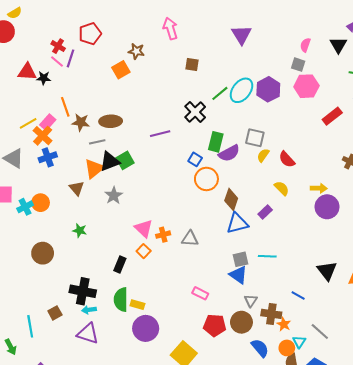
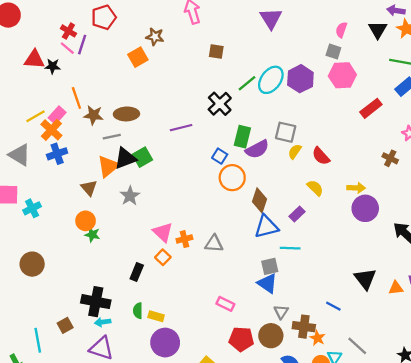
orange circle: (41, 203) -> (86, 221), moved
brown circle: (43, 253) -> (32, 264), moved
cyan line: (267, 256) -> (290, 248), moved
green semicircle: (121, 300) -> (138, 311), size x0.6

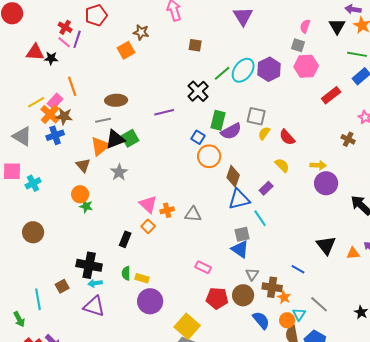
brown star: (93, 115) -> (64, 116), moved
cyan line: (290, 248) -> (260, 218), turned 54

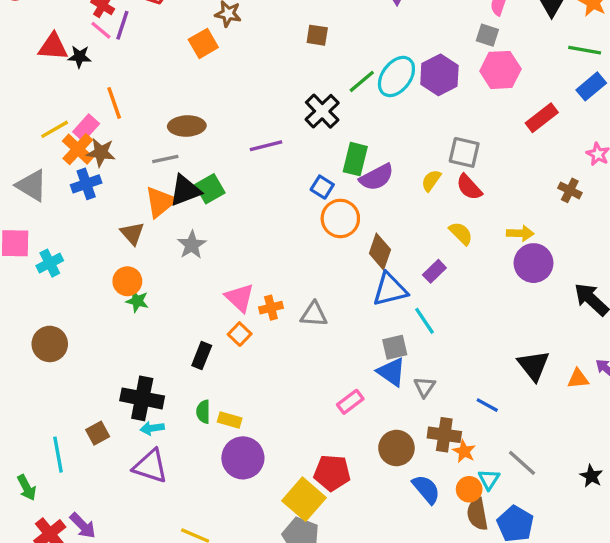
gray square: (256, 116) -> (464, 152), moved
pink rectangle: (203, 267) -> (350, 402), moved, turned -63
gray triangle: (252, 274) -> (425, 387), moved
red pentagon: (217, 298) -> (332, 473), moved

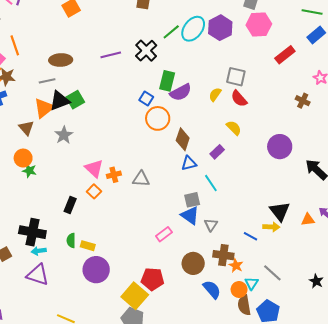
purple line: (266, 146) -> (111, 55), moved
yellow arrow: (520, 233) -> (271, 227), moved
blue triangle: (390, 289) -> (189, 163), size x0.7

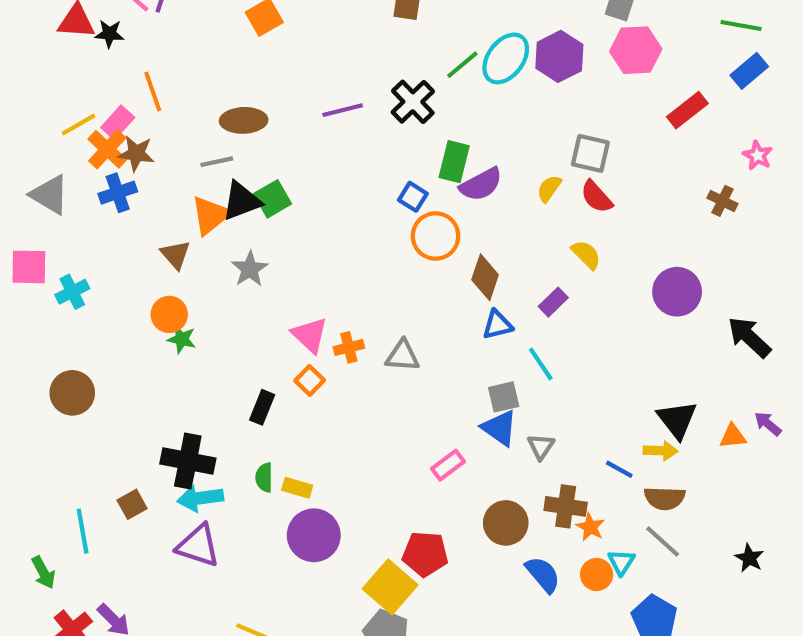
cyan arrow: (39, 251) -> (200, 498), size x1.5
brown semicircle: (244, 305) -> (665, 498), moved, turned -78

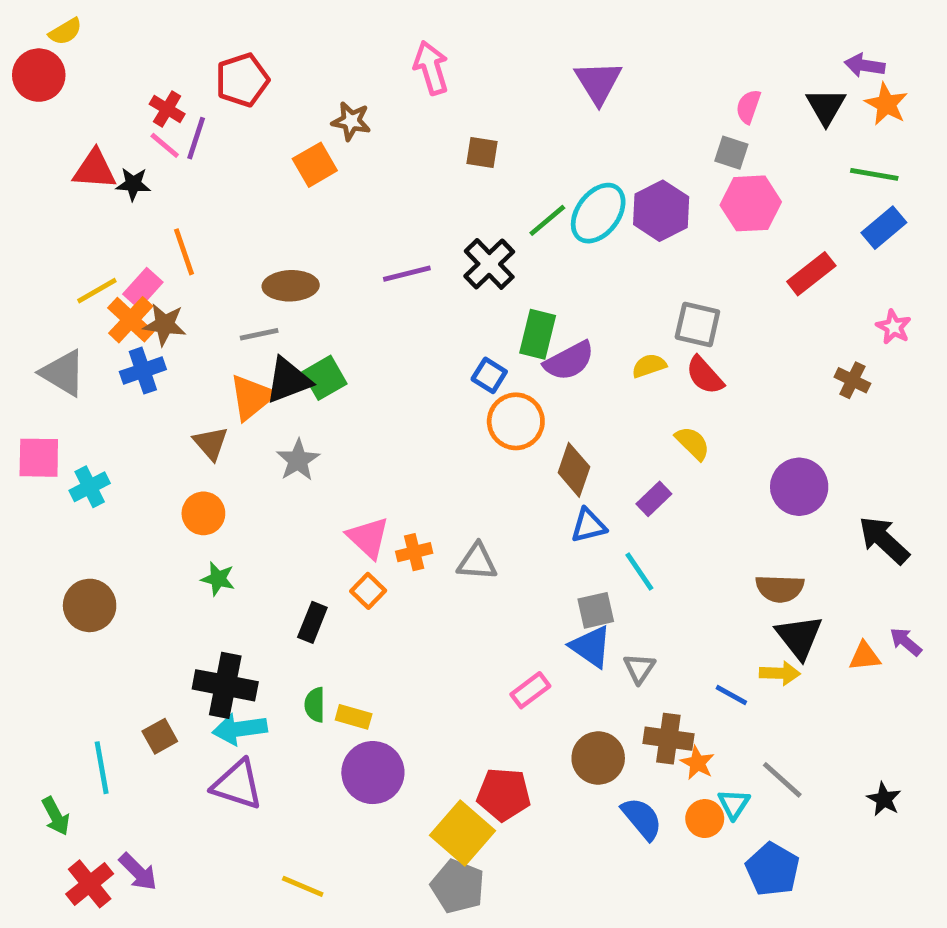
yellow semicircle: (549, 189) -> (649, 366), turned 36
green star: (182, 339) -> (218, 579), moved
brown semicircle: (665, 498) -> (780, 588), moved

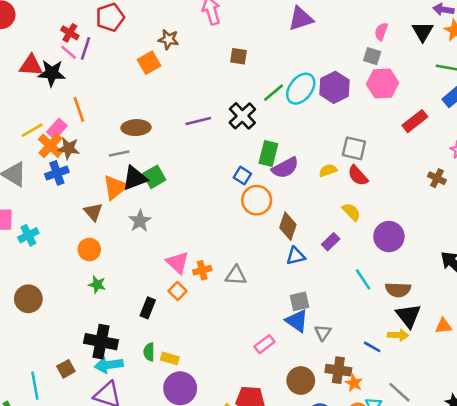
purple triangle: (598, 82) -> (301, 19), turned 44
black star: (133, 184) -> (52, 73), size x1.5
purple circle: (799, 487) -> (389, 237), moved
cyan line: (639, 572) -> (363, 279), moved

